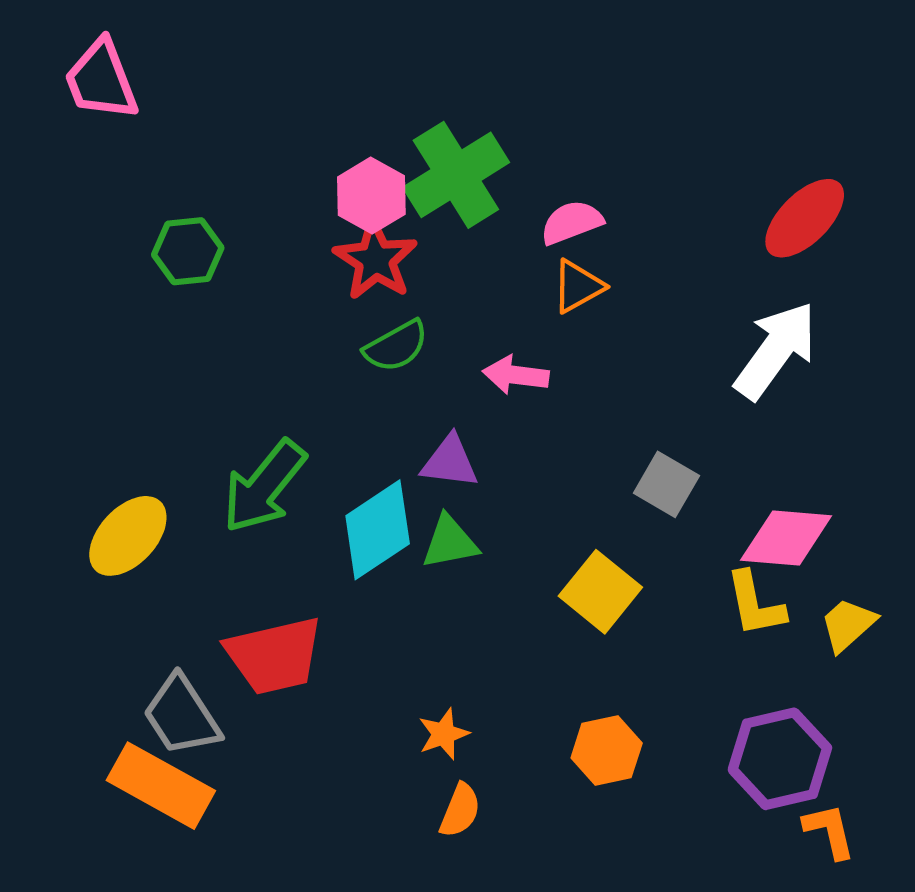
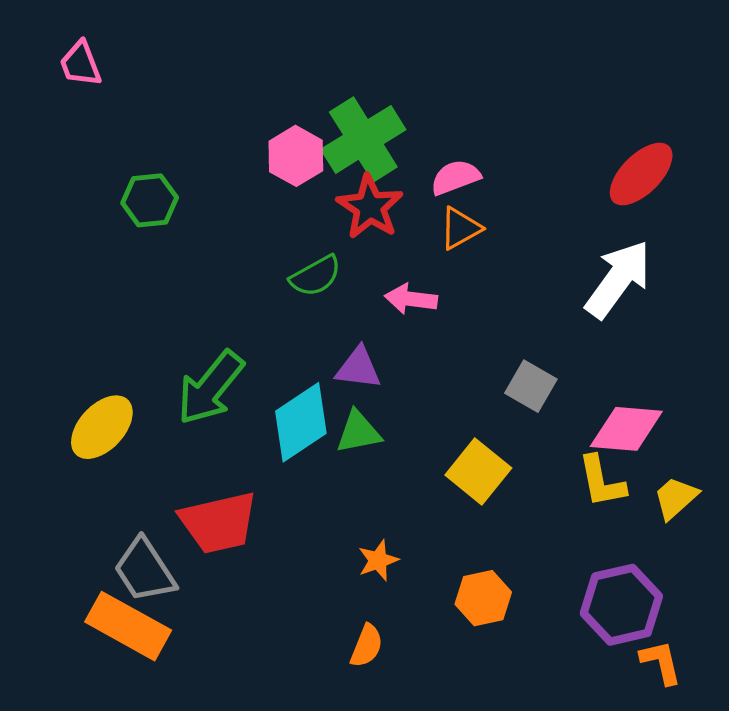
pink trapezoid: (101, 80) -> (81, 64), size x0.7
red star: (376, 259) -> (370, 207), moved
orange star: (444, 734) -> (378, 560), moved

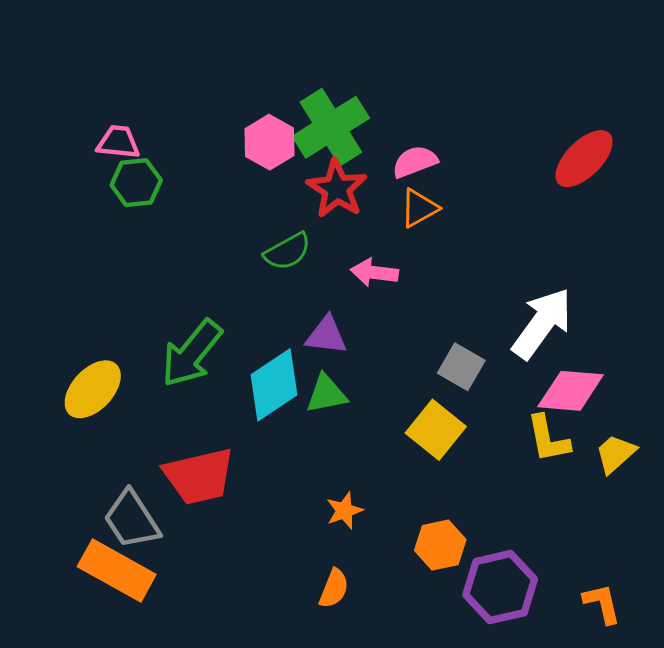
pink trapezoid: (81, 64) -> (118, 142), moved, turned 117
white arrow: (618, 279) -> (542, 323), moved
gray square: (531, 386) -> (461, 367), moved
purple hexagon: (621, 605) -> (500, 587), moved

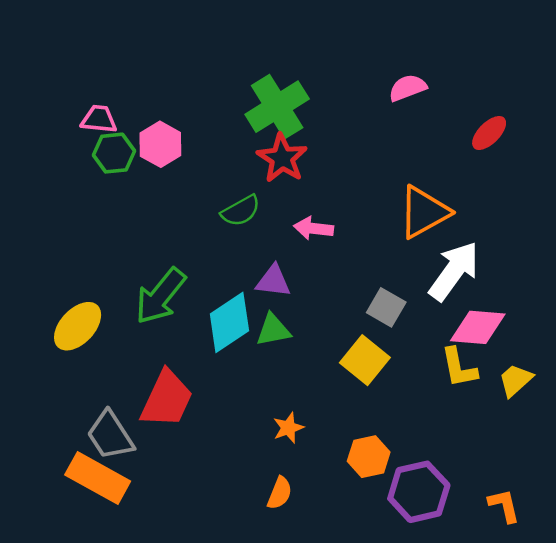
pink hexagon: (269, 142) -> (160, 144), moved
red ellipse: (584, 159) -> (489, 133), size x0.7
pink semicircle: (415, 162) -> (408, 88), moved
orange triangle: (419, 208) -> (424, 212), moved, size x1.6
red trapezoid: (199, 476) -> (167, 399), turned -52

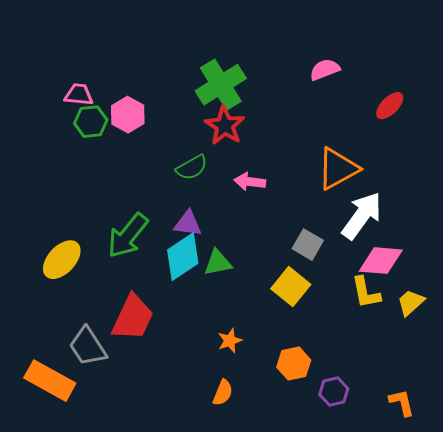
purple triangle: (273, 281) -> (188, 224), moved
orange rectangle: (98, 478) -> (50, 381), moved
purple hexagon: (419, 492) -> (334, 392), size x0.6

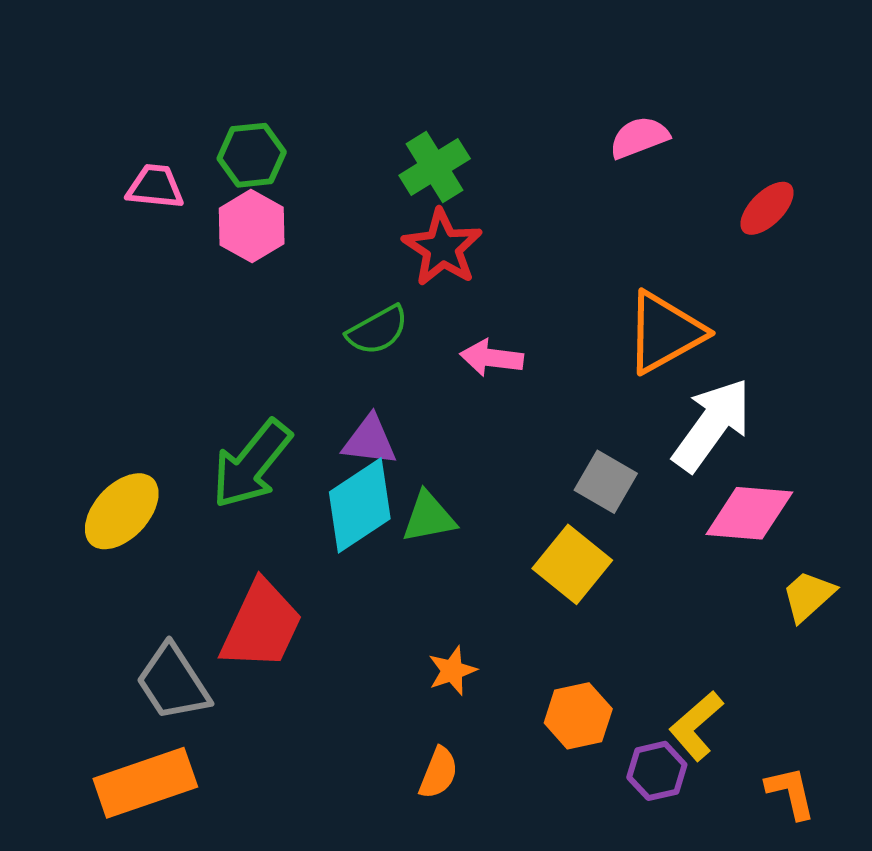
green cross: (221, 85) -> (435, 167), size x0.7
green hexagon: (91, 122) -> (252, 155), moved
yellow L-shape: (366, 293) -> (696, 726), moved, turned 60
orange rectangle: (50, 381) -> (145, 783), moved, turned -48

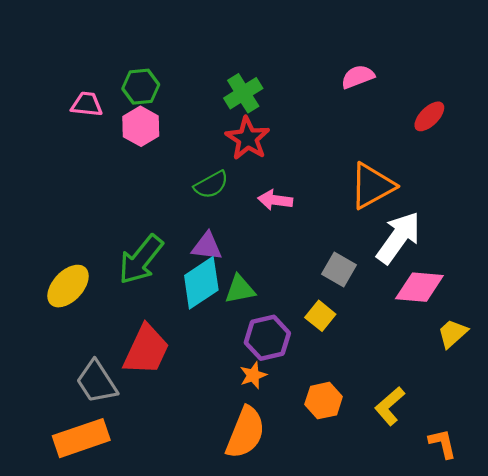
yellow square: (572, 564) -> (320, 316), size x0.7
purple hexagon: (657, 771) -> (267, 338), moved, size x1.4
orange semicircle: (438, 773) -> (245, 433), size x1.8

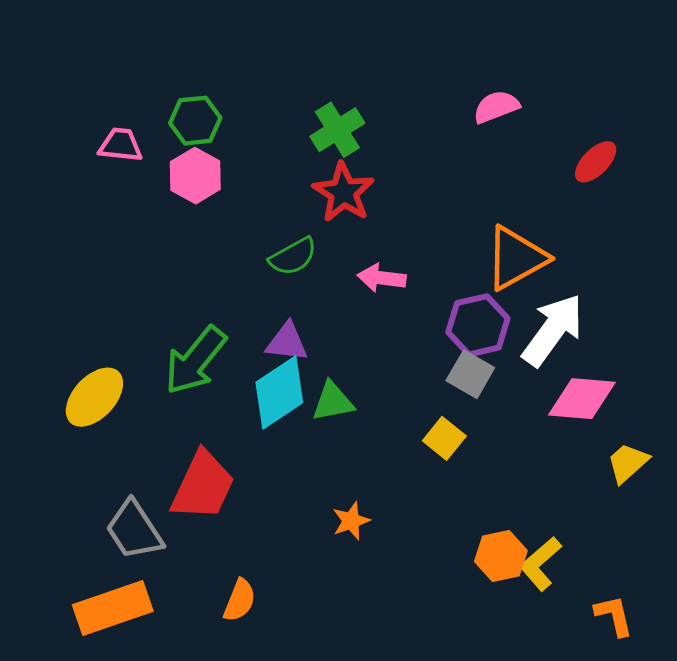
purple hexagon: (267, 338) -> (478, 325), moved
orange hexagon: (324, 401) -> (501, 556), moved
orange semicircle: (245, 433) -> (240, 600), moved, size x0.6

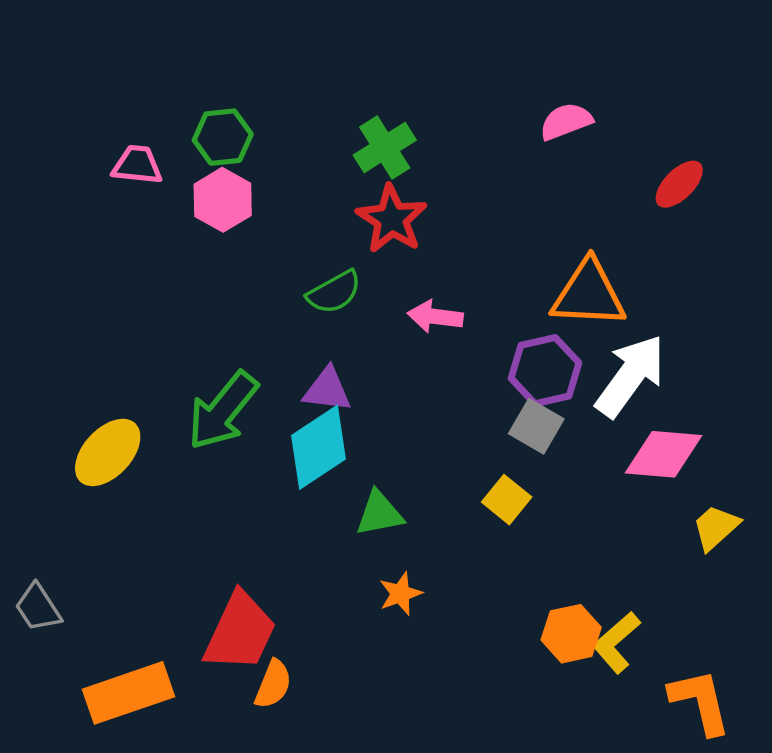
orange triangle: (516, 258) -> (589, 294), turned 32
green triangle: (333, 402) -> (379, 513), moved
red trapezoid: (203, 486) -> (240, 632), moved
gray trapezoid: (134, 530) -> (38, 608), moved, size x0.7
orange L-shape: (614, 616) -> (700, 702), size x1.4

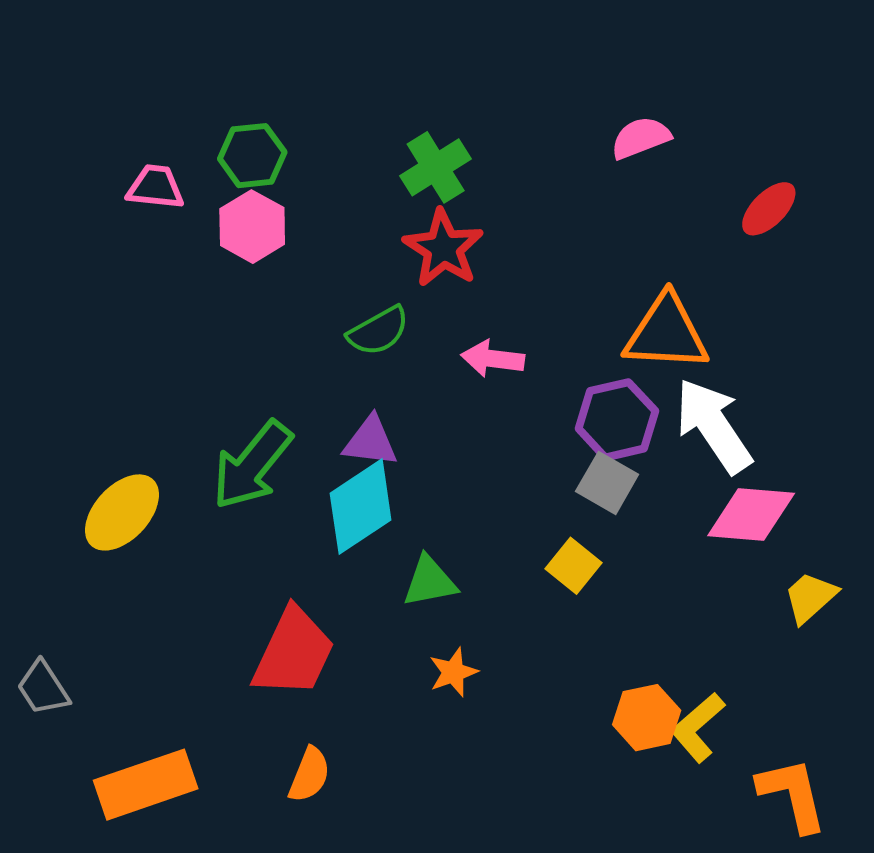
white arrow: (630, 376) -> (714, 426), turned -70
red trapezoid: (240, 632) -> (294, 652), moved

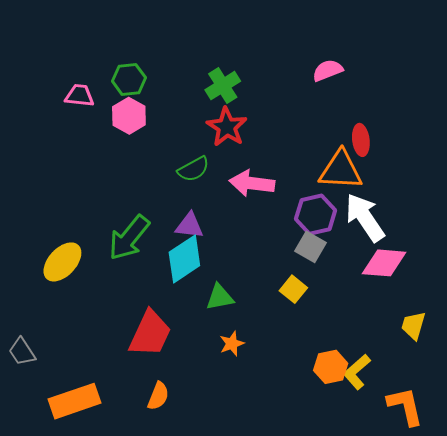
red ellipse: (769, 209) -> (361, 140), moved, turned -52
pink arrow: (493, 359) -> (252, 183), size x1.4
yellow trapezoid: (810, 597) -> (413, 325), moved, turned -32

